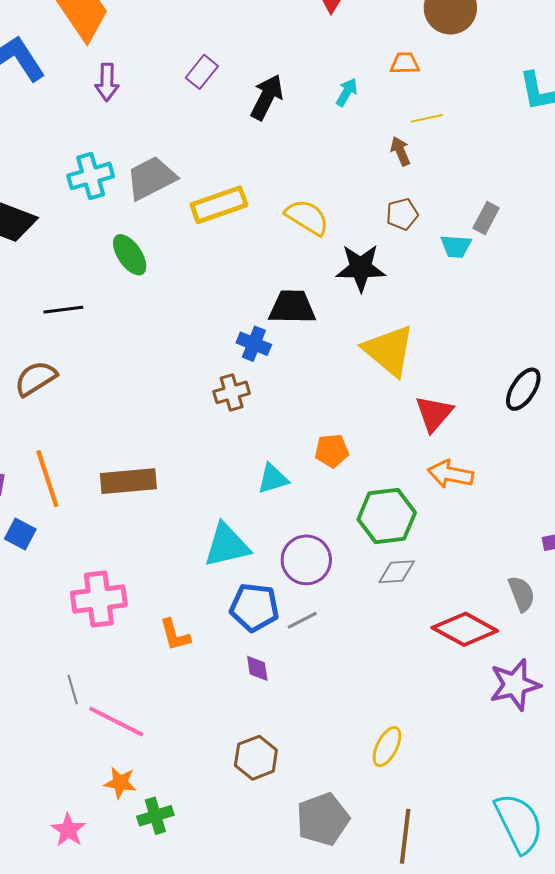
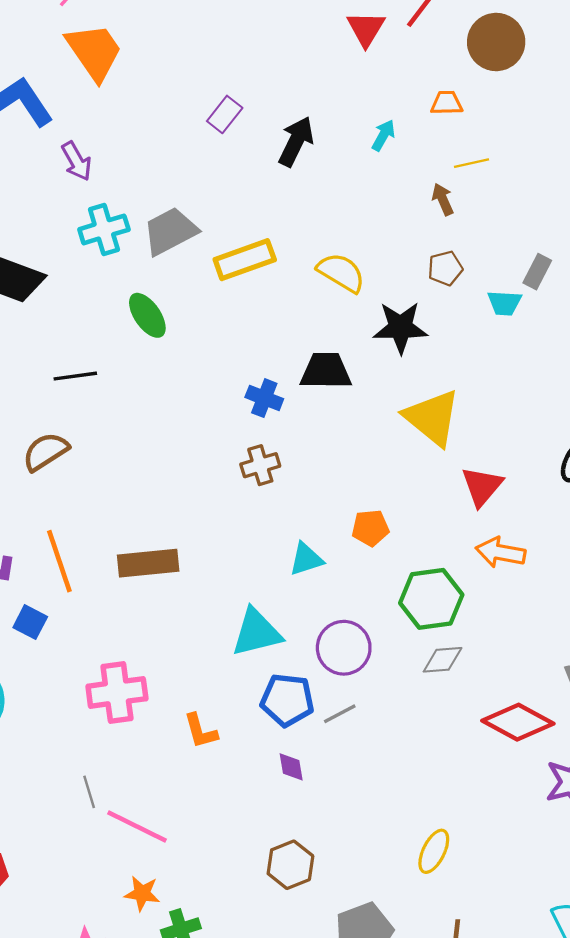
purple arrow: (107, 82) -> (77, 161), moved, turned -30
blue cross: (254, 344) -> (264, 398), moved

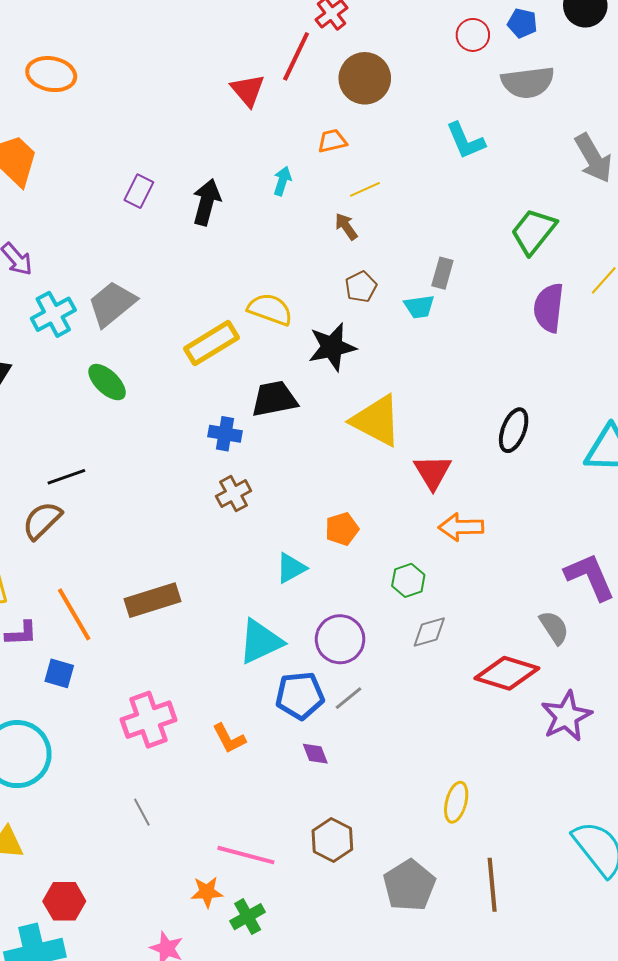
yellow rectangle: (245, 260) -> (212, 343), moved
black line: (75, 376) -> (66, 477), moved
green hexagon: (431, 599) -> (408, 580), size x0.6
pink line: (137, 826) -> (246, 855), moved

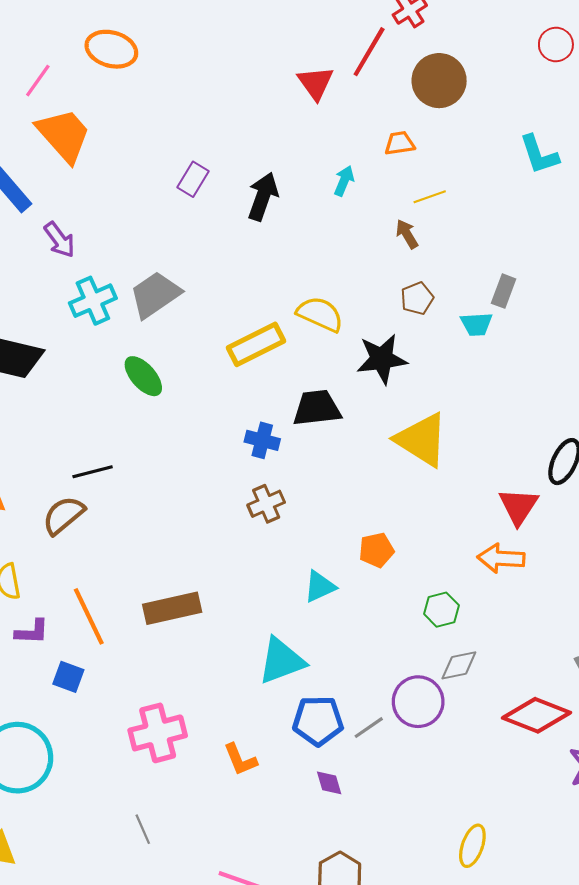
red triangle: (433, 472) -> (518, 506), moved
purple circle: (340, 639) -> (418, 702), moved

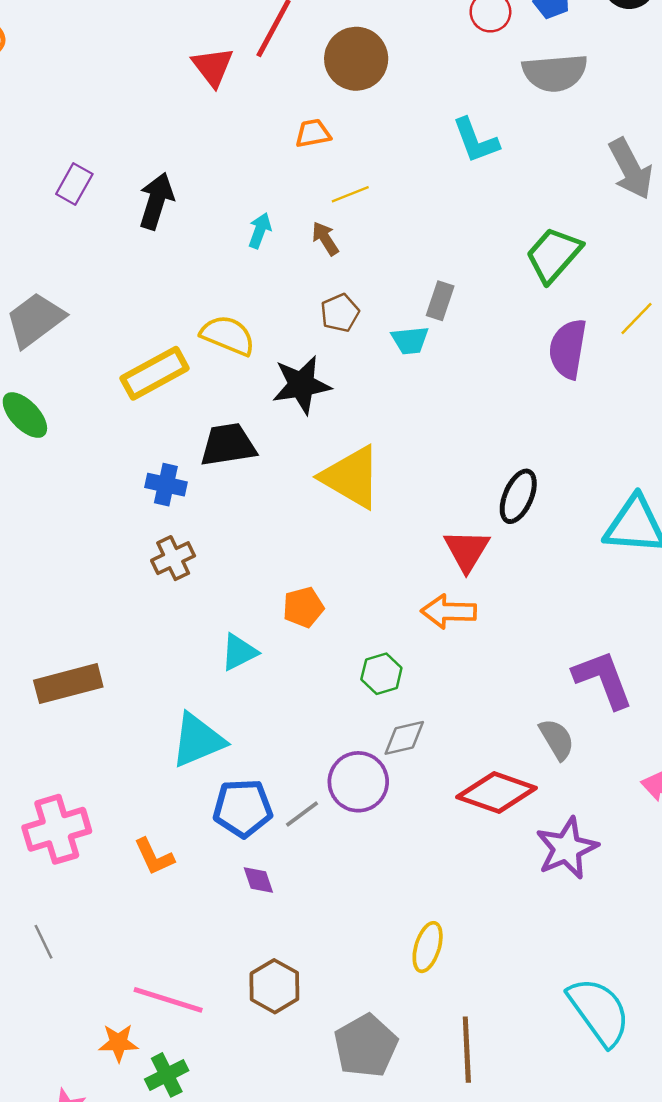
cyan arrow: (344, 181) -> (260, 231), moved

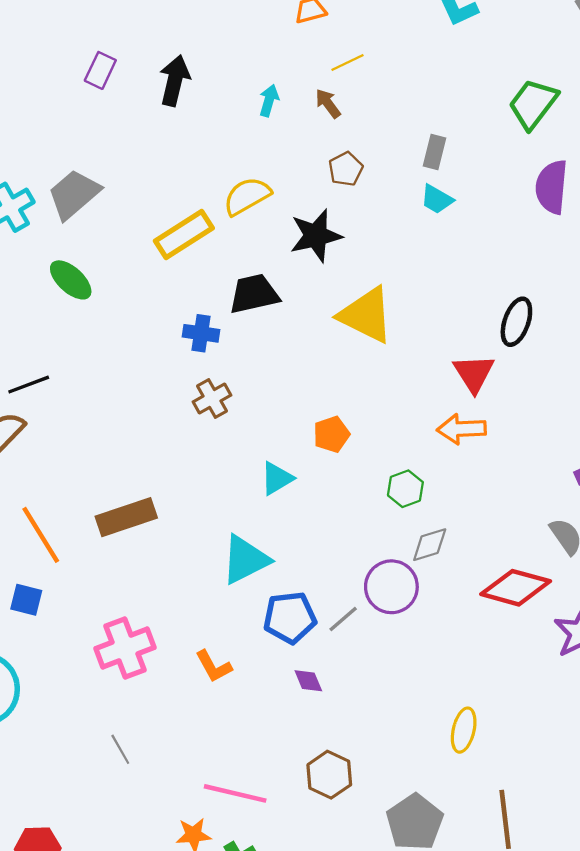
yellow semicircle: (228, 335) -> (247, 196), turned -48
cyan trapezoid: (410, 340) -> (437, 199), moved, turned 40

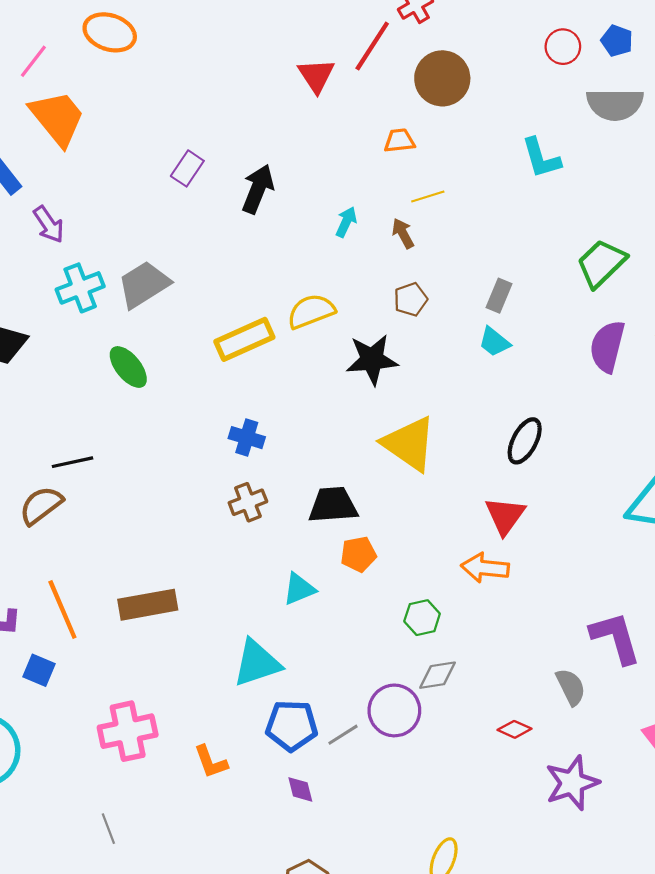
black trapezoid: (254, 294) -> (333, 505), moved
black ellipse: (516, 322) -> (525, 441), moved
red diamond: (516, 588) -> (514, 729), size x0.5

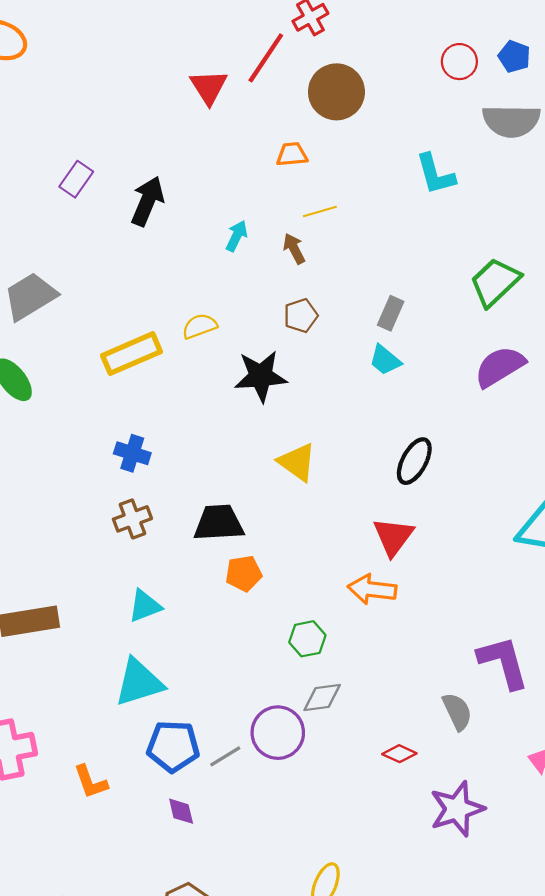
yellow semicircle: (311, 311) -> (200, 326), size x0.7
purple semicircle: (607, 346) -> (500, 367), turned 44
yellow triangle: (409, 444) -> (297, 462), size x0.7
cyan triangle: (299, 589) -> (145, 606), moved

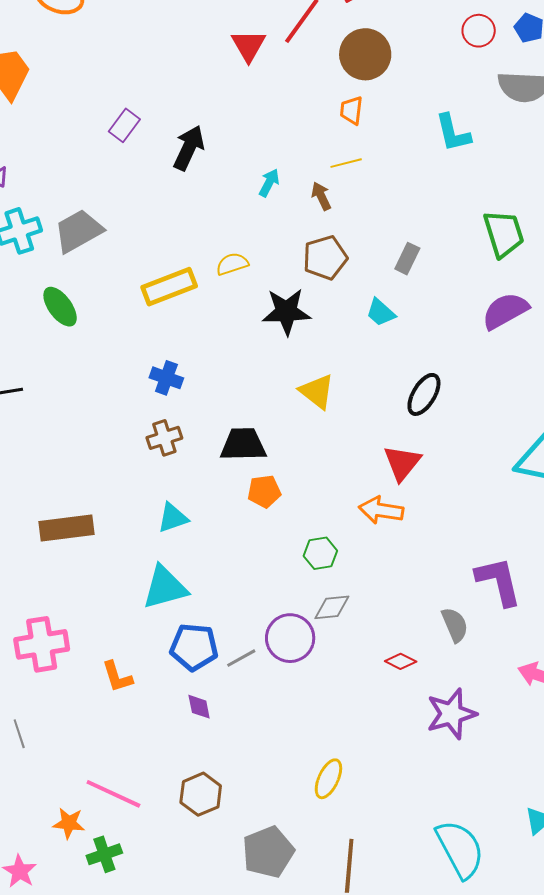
orange trapezoid: (292, 154) -> (351, 110), moved, turned -80
green trapezoid: (495, 282) -> (504, 234), turned 114
brown pentagon: (301, 316) -> (325, 258), size x1.4
cyan trapezoid: (385, 360) -> (381, 312), moved

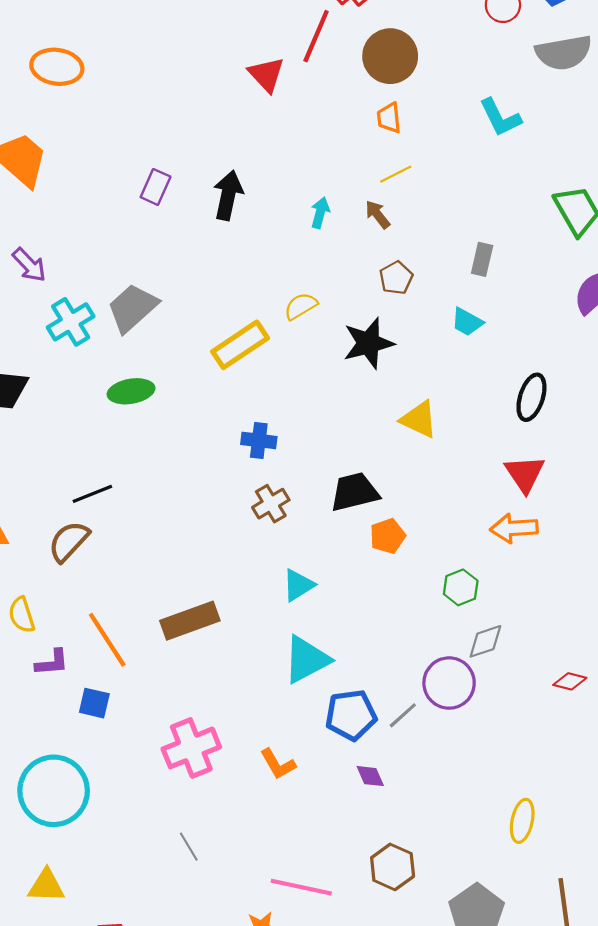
brown pentagon: (325, 258) -> (396, 278), size x0.7
green ellipse: (60, 307) -> (131, 391), turned -51

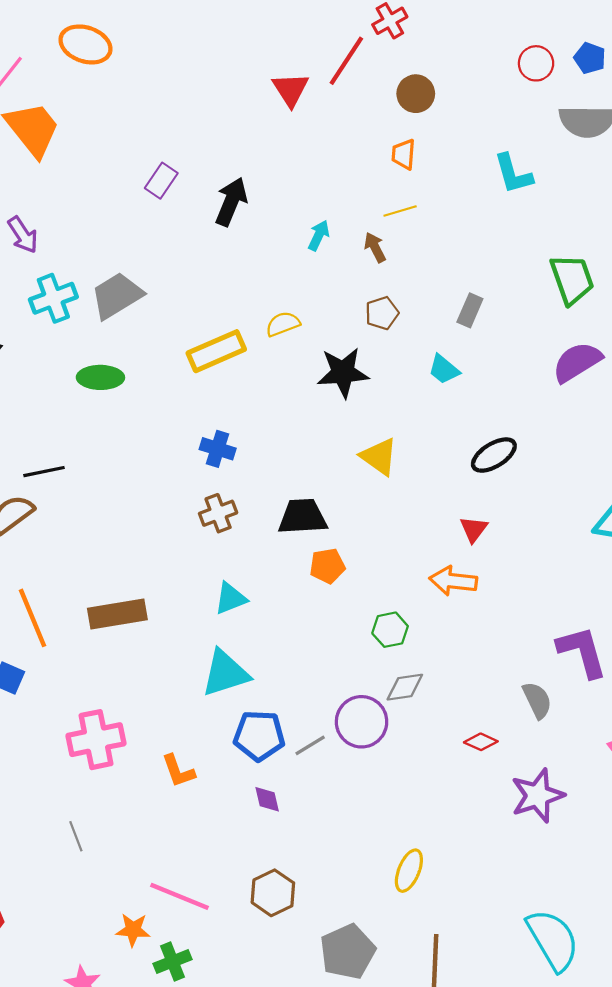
brown circle: (390, 56) -> (416, 94), size x0.7
black ellipse: (531, 397) -> (494, 455), turned 30
red triangle: (525, 474) -> (474, 529), size x0.7

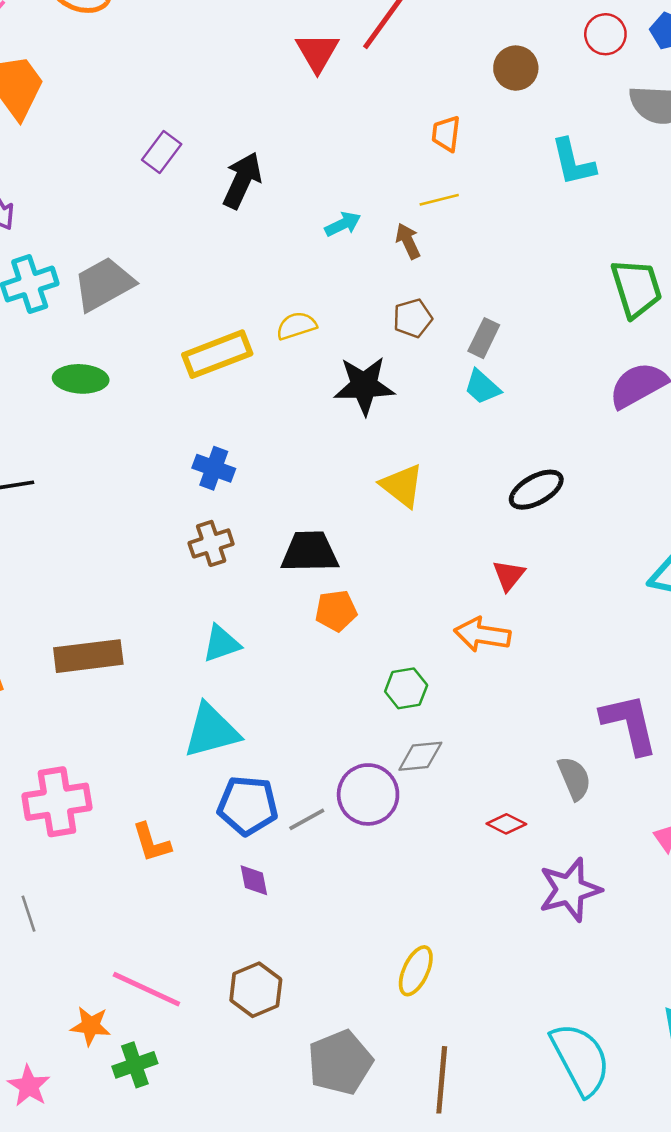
brown circle: (416, 94) -> (516, 68), moved
cyan arrow: (319, 235) -> (343, 224), turned 36
gray rectangle: (470, 310) -> (484, 338), moved

